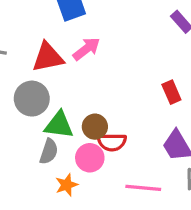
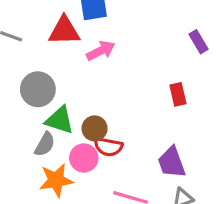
red triangle: (48, 57) -> (64, 31), moved
red rectangle: (171, 92) -> (178, 94), moved
orange star: (67, 185) -> (56, 180), size x1.5

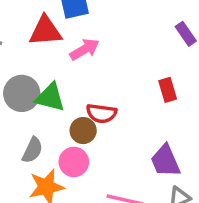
green triangle: (60, 120) -> (50, 97), moved
red semicircle: (108, 147) -> (101, 113), moved

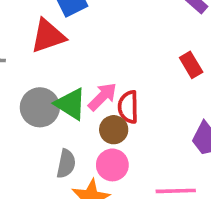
pink arrow: (85, 49) -> (103, 97), moved
green triangle: (50, 97) -> (71, 104), turned 32
red semicircle: (101, 113) -> (128, 107), turned 96

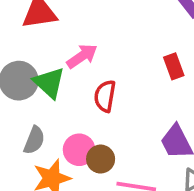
pink arrow: (103, 97) -> (82, 56), moved
brown circle: (114, 130) -> (101, 159), moved

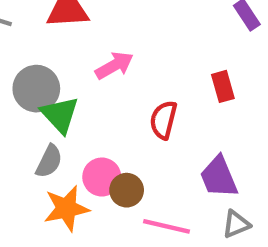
green triangle: (49, 83) -> (60, 115), moved
red semicircle: (105, 96) -> (163, 120), moved

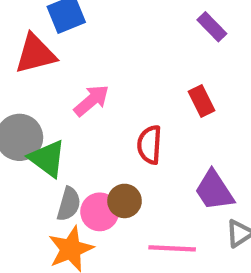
gray semicircle: (49, 161) -> (69, 204), moved
brown circle: (127, 190) -> (125, 201), moved

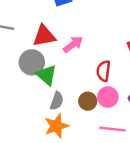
red triangle: (35, 54) -> (44, 36), moved
pink circle: (100, 212) -> (108, 97), moved

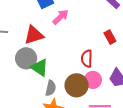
pink arrow: (73, 44) -> (60, 17), moved
brown circle: (88, 101) -> (77, 85), size x1.5

